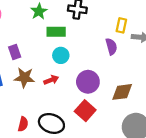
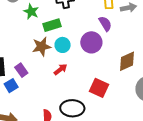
purple rectangle: (15, 52) -> (21, 70), moved
brown star: (24, 78) -> (42, 47), moved
purple circle: (88, 82) -> (91, 42), moved

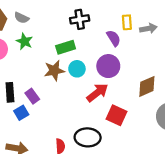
green star: (31, 12) -> (24, 41), moved
purple semicircle: (105, 24) -> (114, 38), moved
red arrow: (60, 69) -> (97, 93), moved, size x1.5

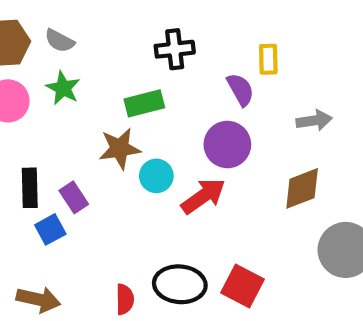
gray arrow: (148, 28) -> (314, 121), moved
cyan circle: (77, 69) -> (156, 176), moved
red square: (117, 115) -> (243, 286), moved

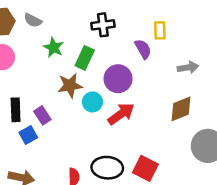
green star: (63, 88) -> (54, 47), moved
green rectangle: (144, 103) -> (85, 58), turned -50
purple circle: (227, 145) -> (118, 79), moved

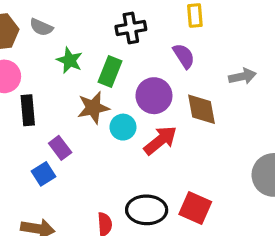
yellow rectangle: (160, 30) -> (195, 16), moved
brown diamond: (181, 109) -> (201, 109), moved, turned -76
black rectangle: (16, 110) -> (28, 110), moved

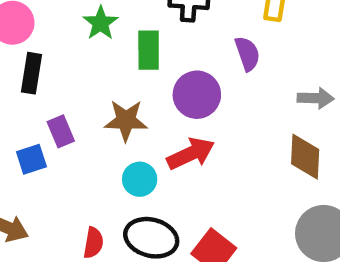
green rectangle: (110, 72) -> (149, 50), turned -36
brown star: (93, 108) -> (126, 120), moved
brown diamond: (201, 109) -> (305, 157), moved
cyan circle: (123, 127) -> (140, 179), moved

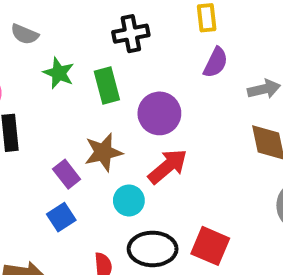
purple semicircle: (247, 54) -> (216, 62), moved, turned 60
purple rectangle: (61, 131) -> (67, 174), moved
blue square: (31, 159) -> (61, 217), moved

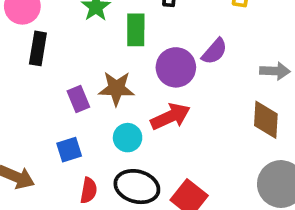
purple semicircle: (216, 62) -> (214, 51), moved
blue square: (61, 217) -> (69, 150), moved

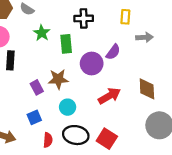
gray arrow: (275, 71) -> (144, 37), moved
red arrow: (170, 117) -> (109, 96), moved

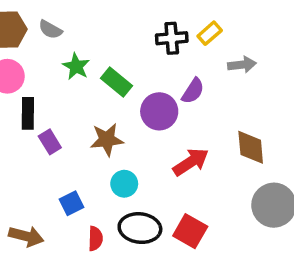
yellow rectangle: (125, 17) -> (210, 33), turned 48
black cross: (84, 18) -> (172, 38), moved
green rectangle: (66, 44) -> (117, 82), turned -42
purple rectangle: (37, 87) -> (50, 142), moved

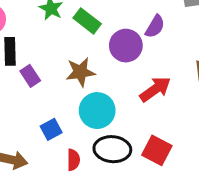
cyan circle: (124, 184) -> (97, 111), size x1.5

